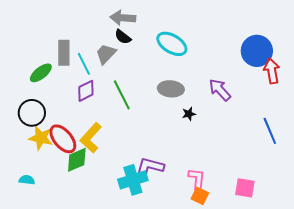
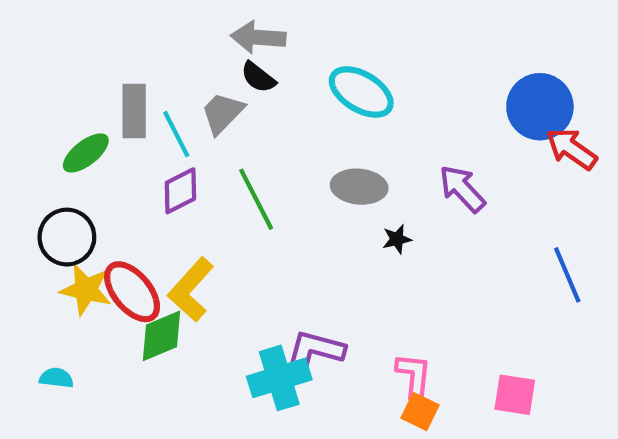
red arrow: (272, 71) -> (571, 149), turned -45

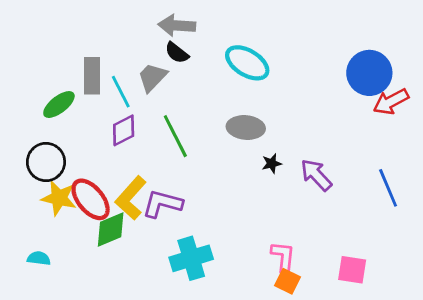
red arrow: (571, 149) -> (391, 102), turned -63
purple arrow: (462, 189) -> (316, 175), moved
purple L-shape: (315, 351) -> (162, 204), moved

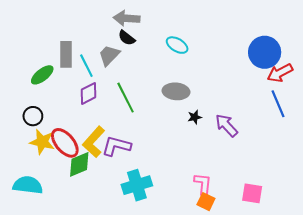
cyan ellipse: (247, 63) -> (177, 45), size x0.7
black circle: (46, 162) -> (33, 116), size x0.7
blue line: (388, 188) -> (278, 104), moved
cyan semicircle: (39, 258) -> (28, 185), size x1.8

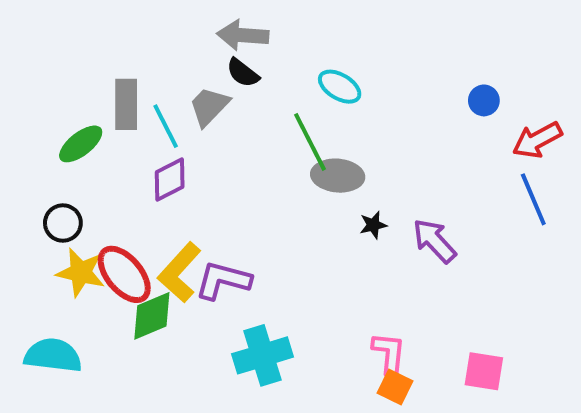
blue circle: (265, 52) -> (484, 100), moved, size x0.5
green line: (126, 98) -> (310, 142), moved

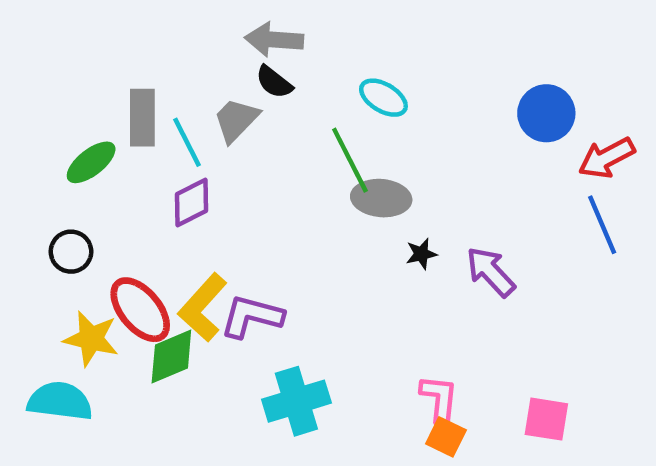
blue circle: (484, 100) -> (546, 113), size x1.6
yellow star: (81, 272) -> (91, 339), moved

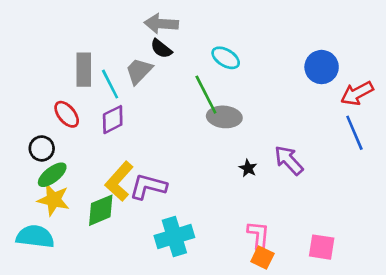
green ellipse: (91, 162) -> (52, 175), moved
black star: (421, 254) -> (248, 168), moved, turned -30
red ellipse: (140, 310) -> (67, 114), moved, size x0.7

